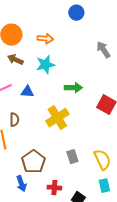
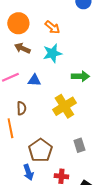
orange arrow: (45, 39) -> (52, 27), turned 35

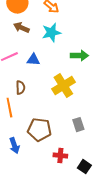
brown pentagon: (40, 150) -> (39, 130), turned -30
blue arrow: (28, 172) -> (14, 146), moved

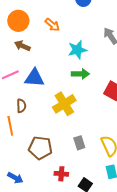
cyan star: (51, 33) -> (77, 50), moved
blue triangle: (33, 60) -> (34, 78), size x1.5
blue arrow: (14, 146) -> (15, 178), moved, turned -42

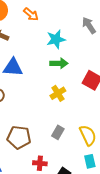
yellow cross: (64, 104) -> (58, 93), moved, size x0.7
gray rectangle: (79, 143) -> (58, 132), turned 48

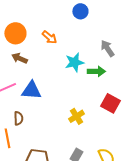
green arrow: (59, 63) -> (96, 71), moved

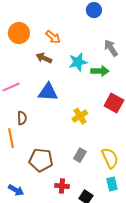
blue circle: (80, 11) -> (94, 10), moved
brown arrow: (19, 58) -> (44, 58), moved
blue triangle: (31, 90) -> (48, 92), moved

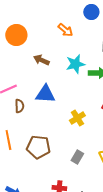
orange arrow: (53, 37) -> (65, 30), moved
brown semicircle: (22, 118) -> (19, 106), moved
brown pentagon: (41, 160) -> (38, 147), moved

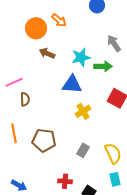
orange arrow: (65, 30) -> (59, 20), moved
orange circle: (16, 35) -> (36, 28), moved
blue triangle: (45, 94) -> (72, 84), moved

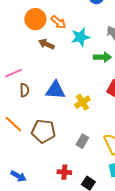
orange arrow: (59, 20) -> (58, 22), moved
cyan star: (81, 57) -> (80, 37), moved
blue triangle: (72, 84) -> (55, 90), moved
orange line: (14, 133) -> (13, 124), turned -36

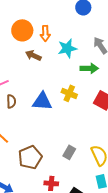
orange arrow: (58, 22) -> (45, 33), turned 49
yellow cross: (82, 102) -> (69, 93), moved, turned -35
brown pentagon: (43, 131) -> (30, 157), moved, turned -30

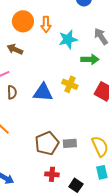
brown arrow: (33, 55) -> (15, 49), moved
gray rectangle: (69, 152) -> (70, 143), turned 56
brown pentagon: (30, 157) -> (47, 143), moved

